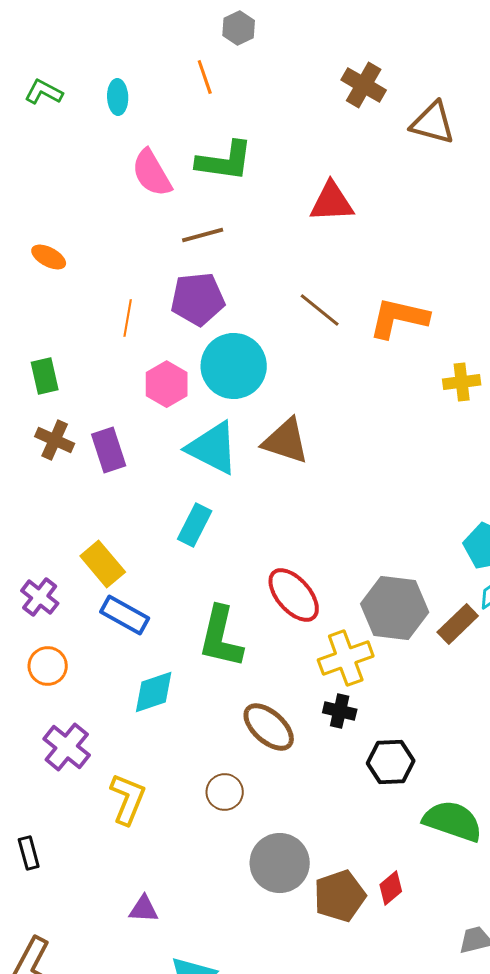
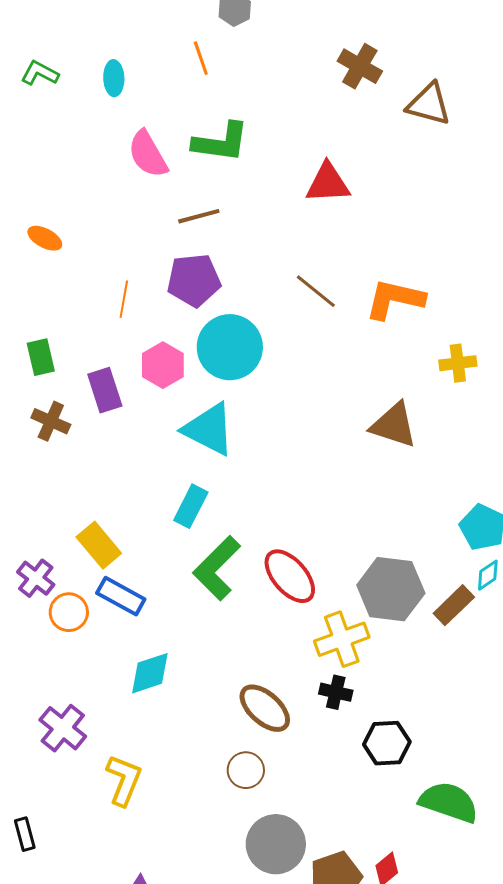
brown triangle: (286, 441) -> (394, 425), moved
purple rectangle: (109, 450) -> (105, 390), moved
green L-shape: (221, 637) -> (217, 568), moved, turned 32
orange circle: (48, 666) -> (69, 612), moved
brown circle: (225, 792) -> (246, 770), moved

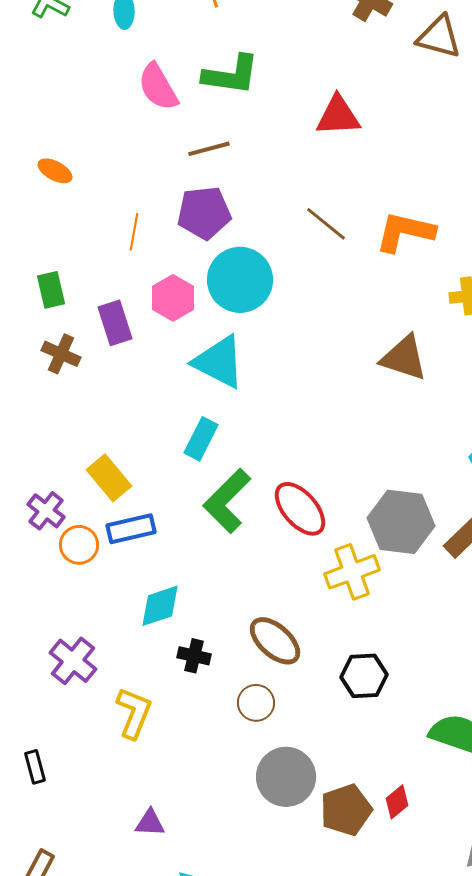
blue rectangle: (121, 596) -> (131, 529), turned -42
black cross: (336, 692) -> (194, 656), moved
black hexagon: (387, 743) -> (364, 676), moved

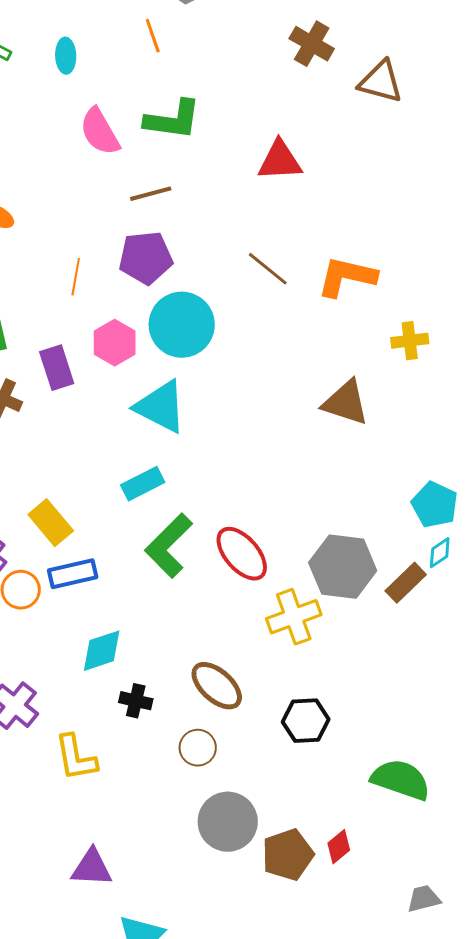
cyan rectangle: (201, 439) -> (143, 484), turned 36
yellow L-shape: (134, 713) -> (76, 758), turned 148
purple triangle: (150, 823) -> (92, 868), size x1.4

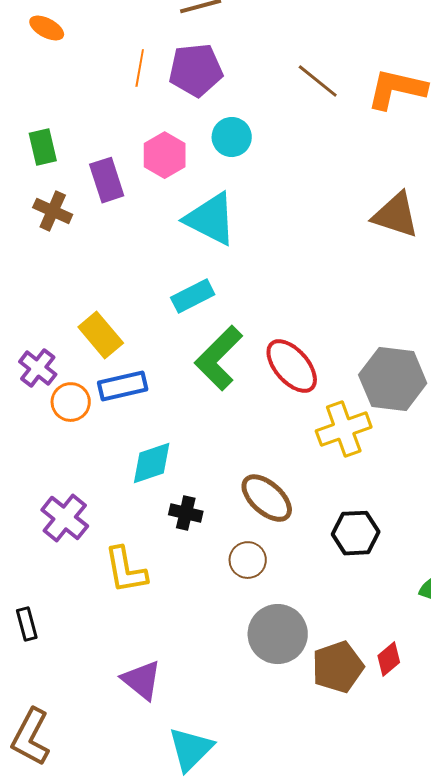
orange line: (76, 277) -> (140, 68), moved
cyan circle: (182, 325) -> (232, 137), size x0.6
purple triangle: (92, 868) -> (142, 680), turned 36

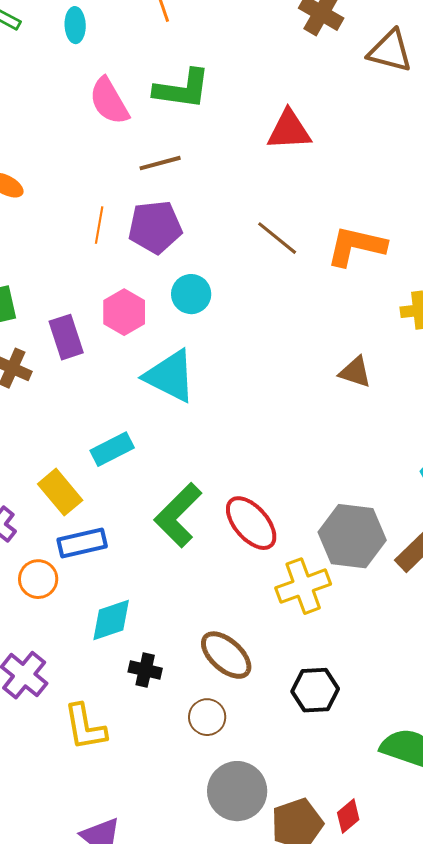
brown triangle: (396, 215) -> (355, 372), size x0.7
cyan rectangle: (193, 296) -> (112, 449), moved
orange circle: (71, 402) -> (38, 579), moved

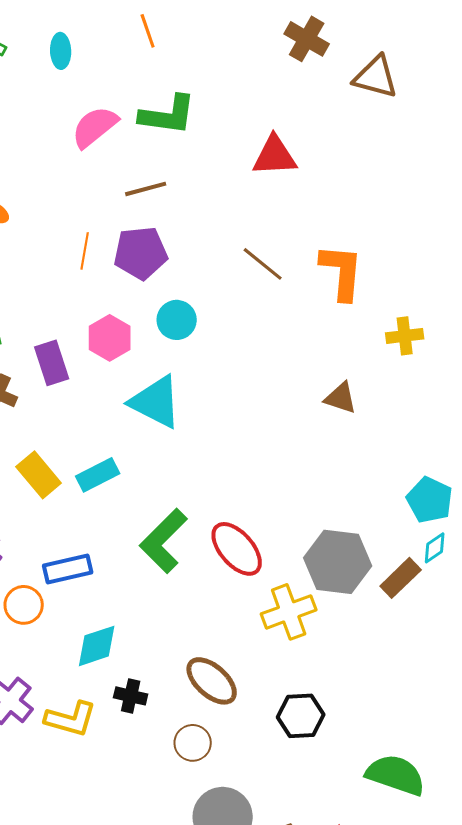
pink semicircle: (109, 101) -> (95, 127), turned 81
orange L-shape: (356, 246) -> (342, 272), turned 82
yellow rectangle: (60, 492) -> (39, 475), moved
yellow L-shape: (85, 727) -> (71, 719), moved, turned -64

